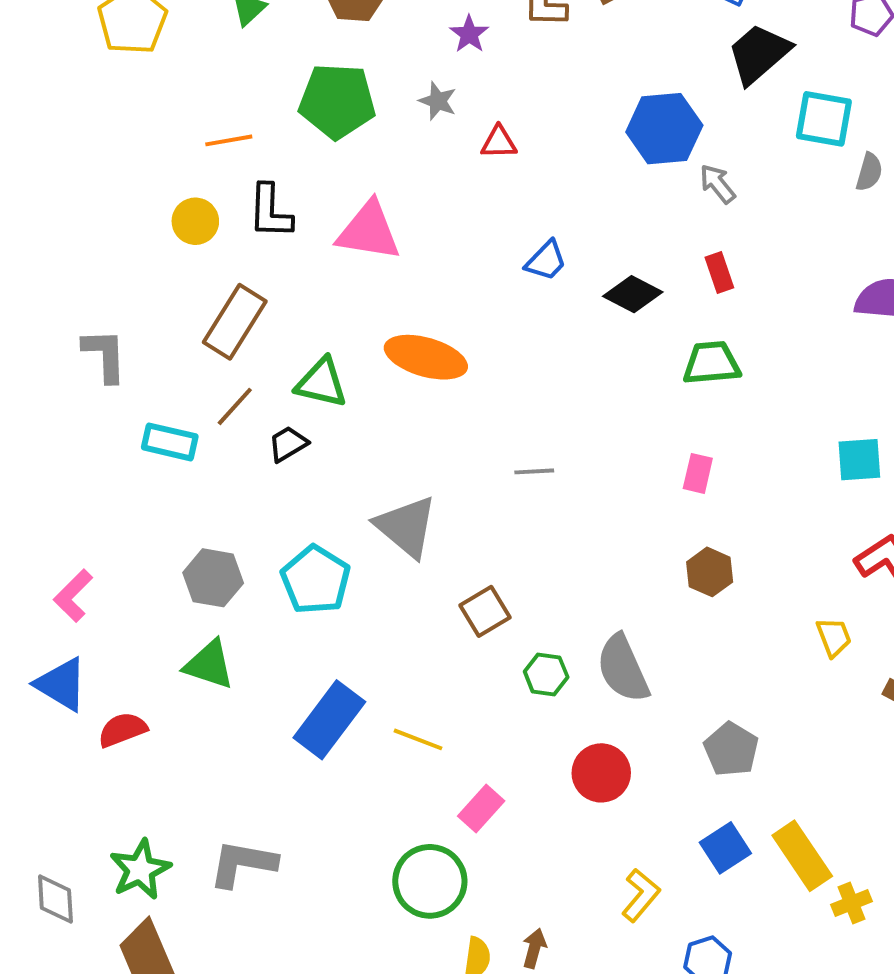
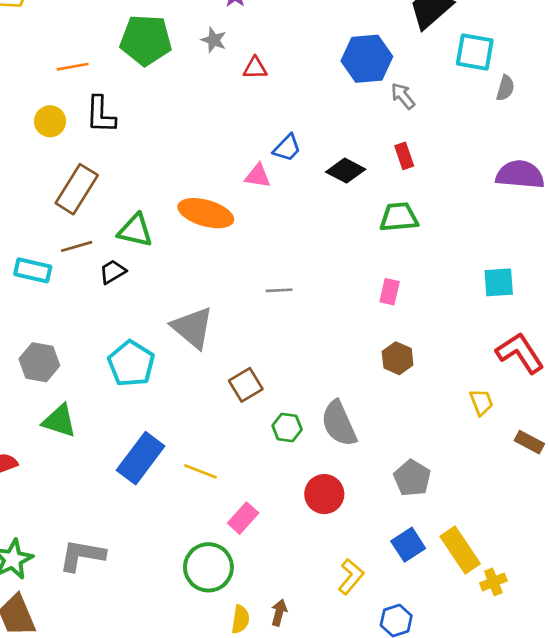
pink triangle: (369, 231) -> (258, 176), moved, size x0.6
brown line: (235, 406) -> (77, 246), turned 32
gray hexagon: (213, 578) -> (39, 362), moved

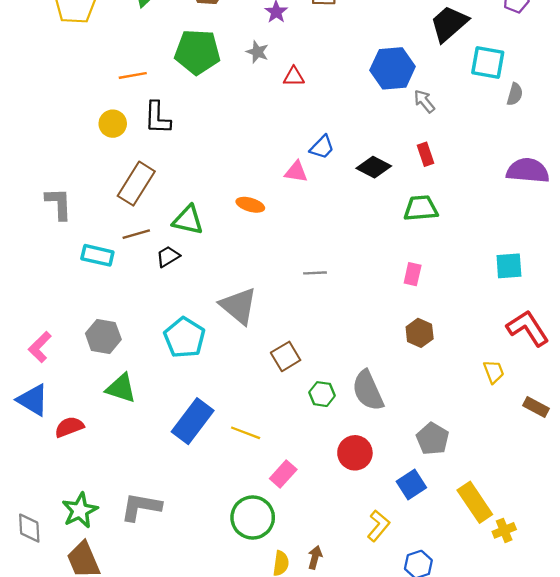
orange ellipse: (206, 213) -> (250, 205), size x0.6
blue square: (408, 545) -> (411, 485), moved

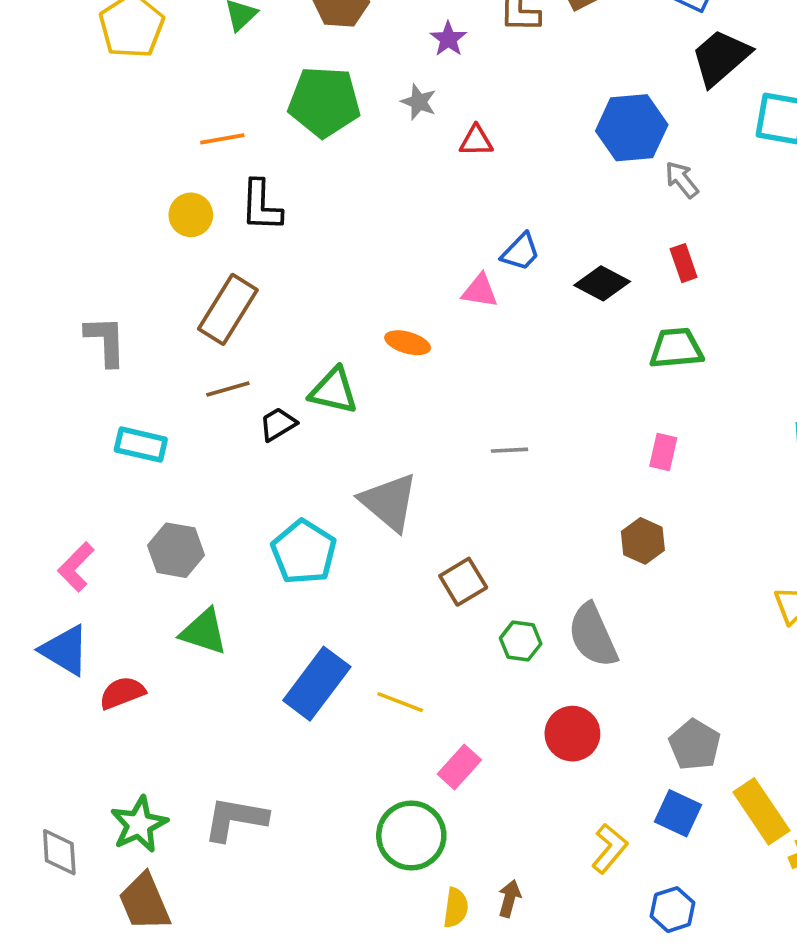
green triangle: (188, 220) -> (333, 391), moved
cyan rectangle: (97, 255) -> (141, 445), moved
brown hexagon: (420, 333) -> (643, 541), moved
gray pentagon: (433, 439) -> (695, 745), moved
blue square: (411, 485) -> (678, 813), moved, turned -32

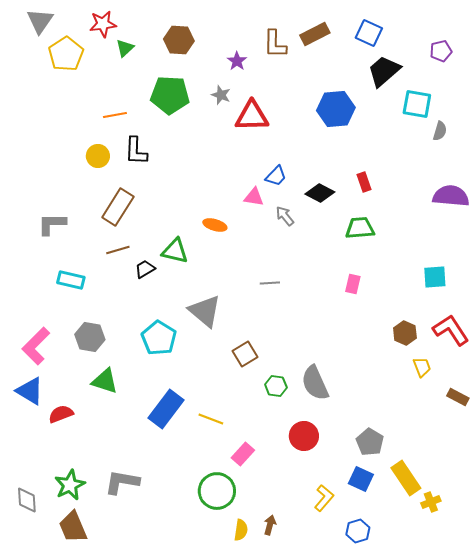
red triangle: (476, 141) -> (252, 116), size x1.8
gray arrow: (682, 180) -> (285, 216), moved
gray L-shape: (106, 341) -> (52, 224), turned -88
brown hexagon: (643, 541) -> (405, 333), moved
pink L-shape: (76, 567) -> (36, 346), size x1.4

